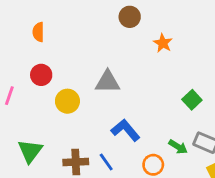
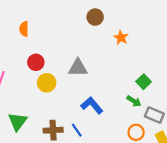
red circle: (41, 75) -> (36, 62), moved
green arrow: (178, 147) -> (134, 101), moved
orange circle: (153, 165) -> (136, 132), moved

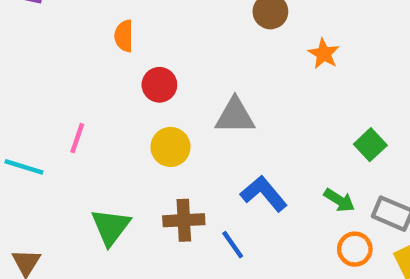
red circle: (36, 62) -> (159, 85), moved
green arrow: (134, 101) -> (339, 200), moved
brown cross: (53, 130) -> (184, 220), moved

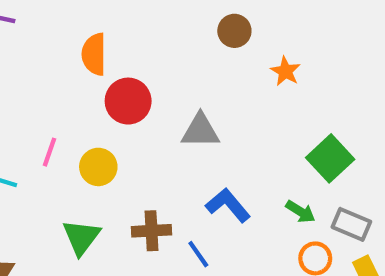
orange semicircle: (124, 36) -> (94, 54), size x1.4
red circle: (159, 85) -> (128, 101), size x1.4
green square: (370, 145) -> (330, 158), size x1.5
yellow circle: (171, 147) -> (98, 167), moved

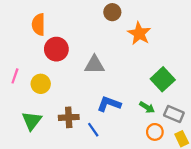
orange star: (285, 71) -> (139, 33), size x1.5
blue L-shape: (228, 205) -> (109, 104), turned -30

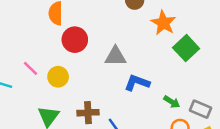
pink line: (15, 76) -> (31, 68), turned -64
green square: (163, 79) -> (186, 48), moved
blue L-shape: (109, 104) -> (137, 83), moved

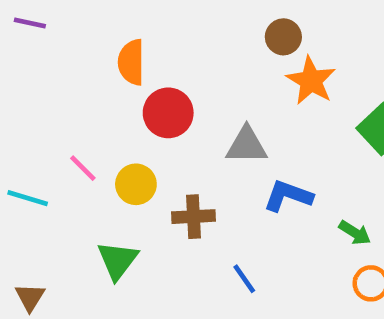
orange star: (163, 23) -> (311, 81), moved
brown cross: (88, 113) -> (194, 217), moved

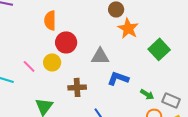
yellow circle: (136, 184) -> (52, 62), moved

